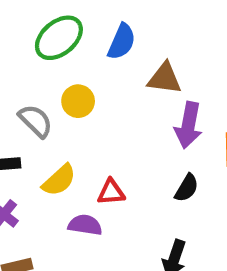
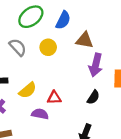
yellow circle: (78, 101) -> (48, 47), moved
gray semicircle: (36, 121) -> (18, 47), moved

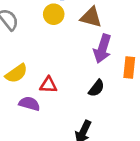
yellow circle: (48, 47) -> (54, 14), moved

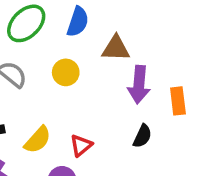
yellow circle: (54, 14) -> (66, 72), moved
red triangle: (48, 85) -> (81, 145), turned -30

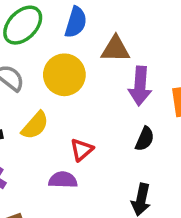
yellow circle: (66, 72) -> (64, 75), size x1.5
yellow semicircle: (38, 140) -> (35, 125), moved

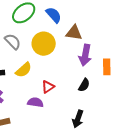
blue semicircle: (76, 22) -> (54, 15), turned -66

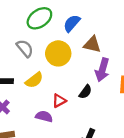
blue semicircle: (54, 15) -> (72, 23), turned -102
black semicircle: (84, 85) -> (85, 92), moved

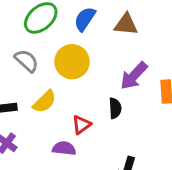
brown triangle: (92, 44) -> (126, 24), moved
purple arrow: (102, 70) -> (134, 76), turned 35
black semicircle: (85, 92) -> (115, 108), turned -32

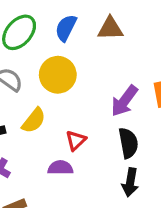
purple arrow: (134, 76) -> (124, 101), moved
black semicircle: (115, 108) -> (128, 143), moved, size x1.4

